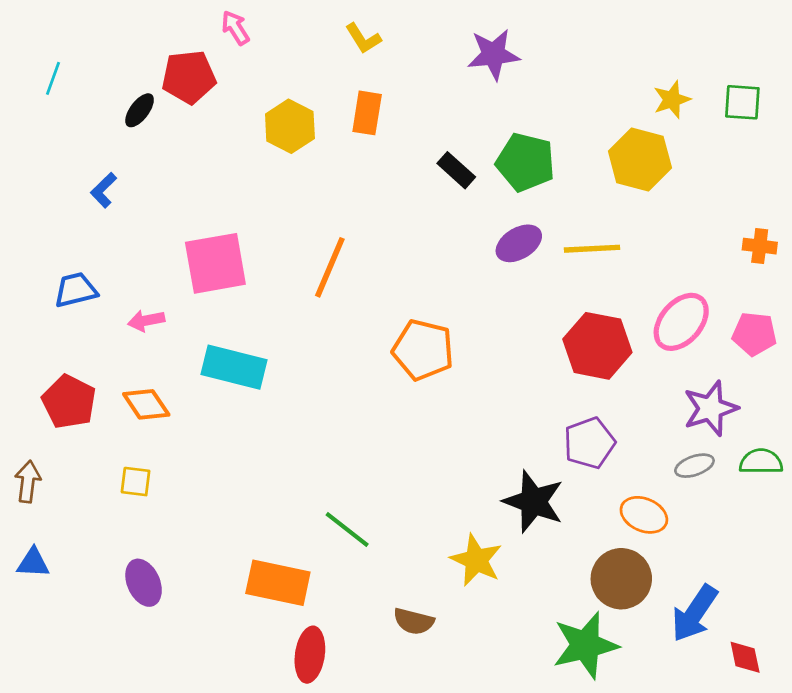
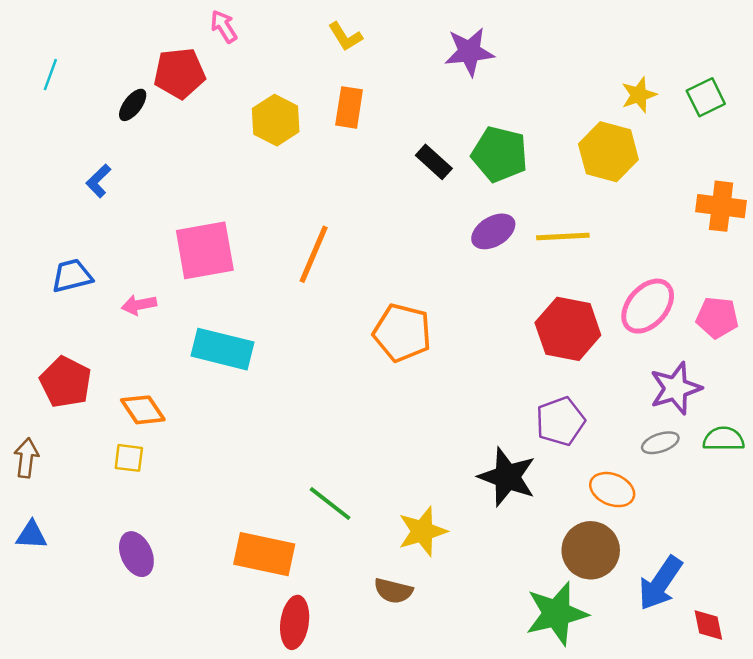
green square: (742, 102) -> (706, 97), turned -30
orange cross: (760, 246) -> (721, 206), moved, size x1.5
orange diamond: (146, 404) -> (143, 410), moved
yellow star: (476, 560) -> (422, 531), moved, turned 30

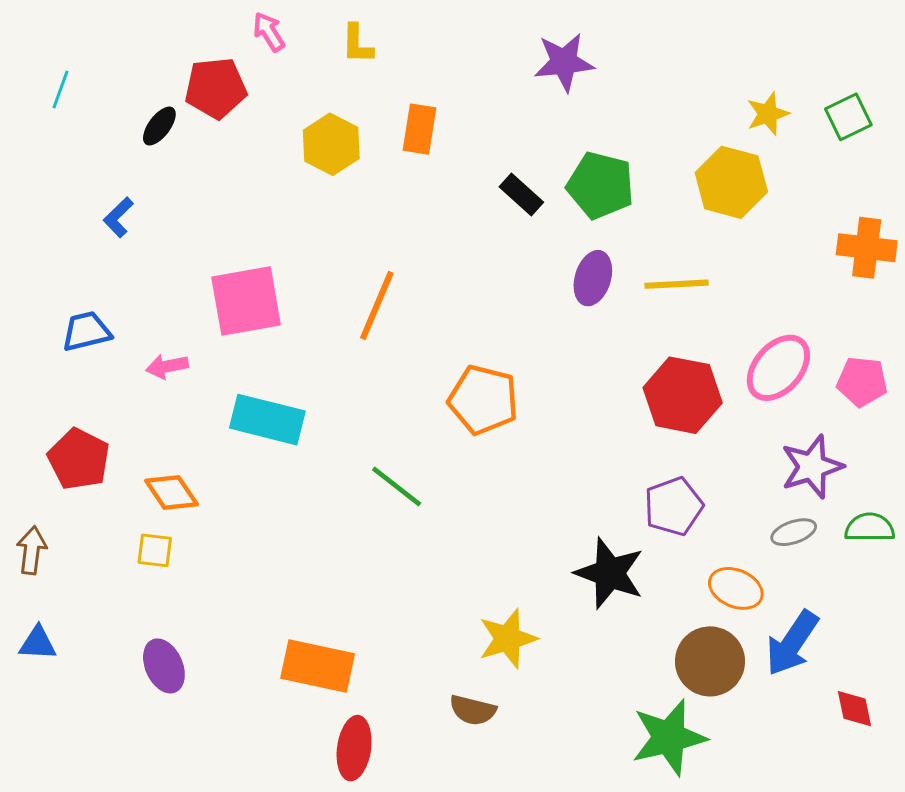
yellow L-shape: (345, 37) -> (357, 44), moved, turned 33
purple ellipse: (493, 231) -> (593, 278), turned -42
green line: (330, 503) -> (397, 486), moved
blue arrow: (660, 583) -> (792, 643), moved
red diamond: (708, 625) -> (854, 709), moved

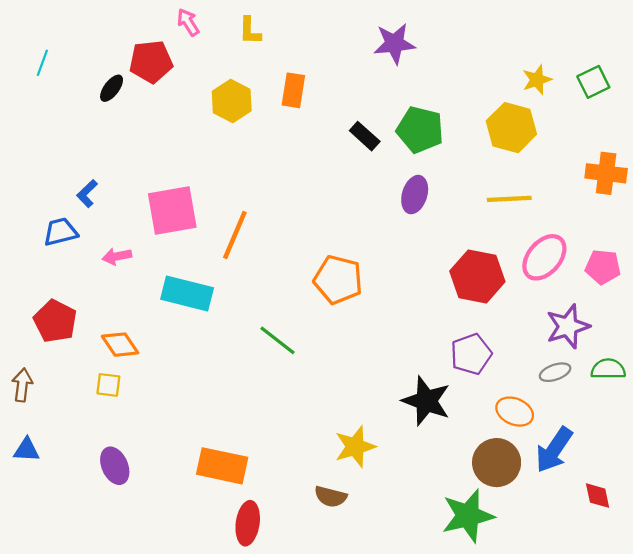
blue L-shape: (118, 217) -> (87, 194), moved
yellow line: (677, 284) -> (509, 199), moved
orange line: (377, 306) -> (235, 235), moved

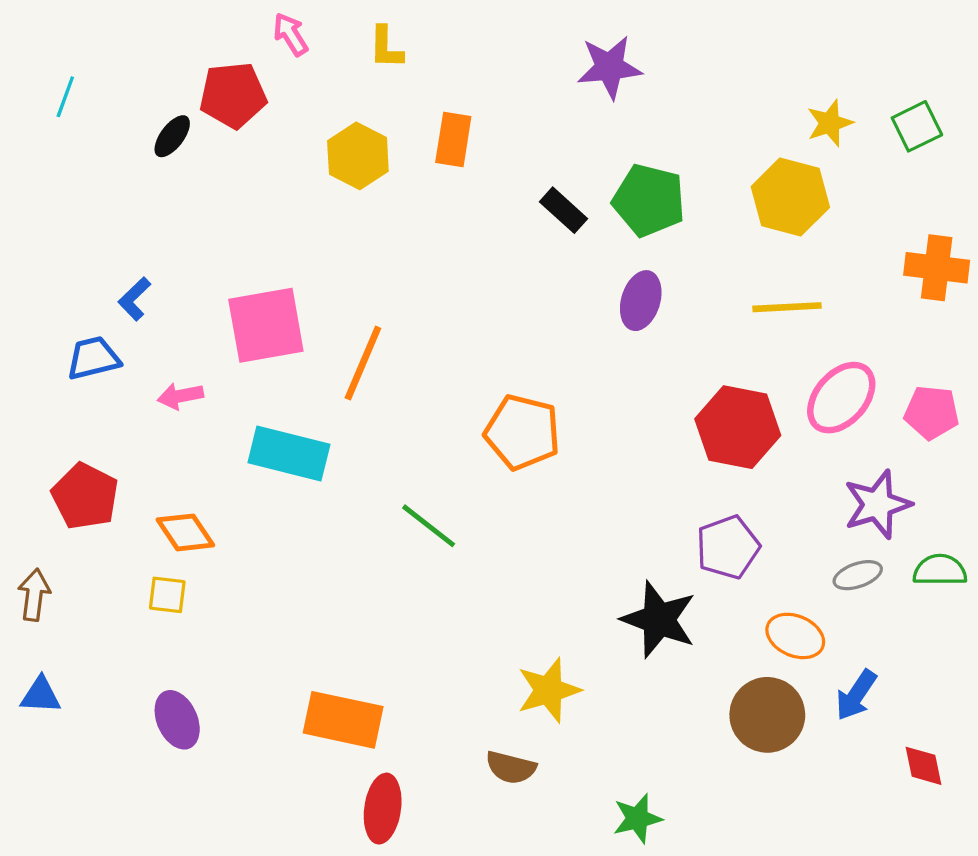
blue arrow: (554, 450) -> (856, 695), size x0.7
green star: (468, 516) -> (637, 818), moved, size x0.6

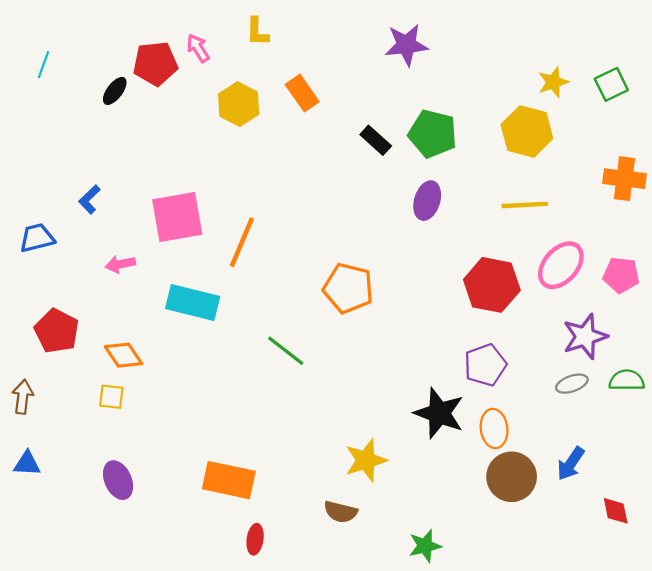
pink arrow: (291, 34) -> (198, 48), moved
orange rectangle: (453, 139) -> (302, 93), turned -44
blue trapezoid: (93, 358) -> (37, 238), moved
orange ellipse: (795, 636) -> (494, 429), moved, turned 60
red ellipse: (383, 809) -> (255, 539), size x0.7

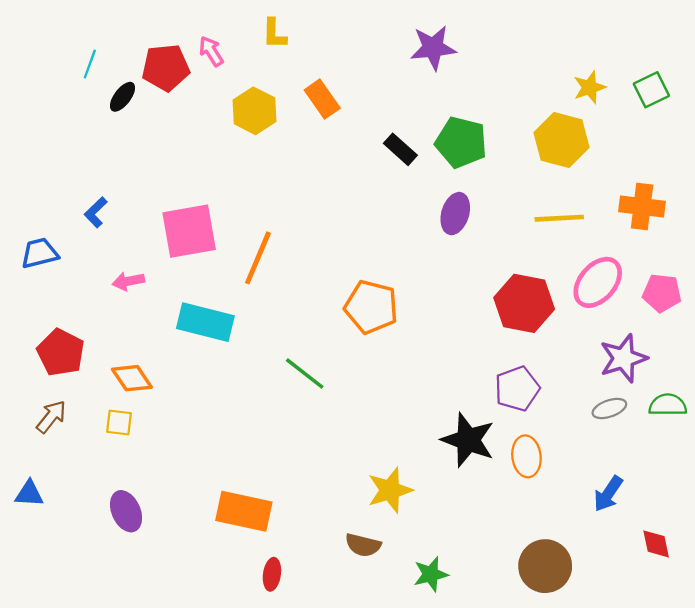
cyan line: (43, 65) -> (90, 64), moved
orange cross: (624, 179) -> (642, 207), moved
brown arrow: (23, 397) -> (51, 417), moved, turned 32
brown circle: (512, 477) -> (545, 566), moved
green star: (425, 546) -> (431, 574), moved

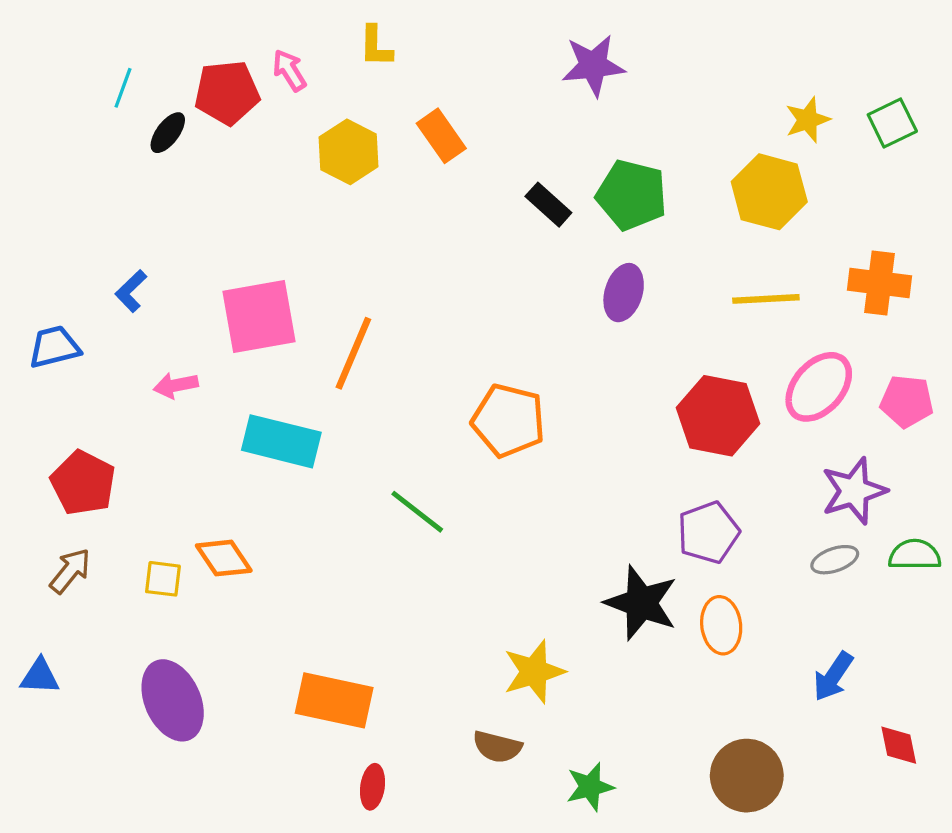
orange diamond: (132, 378) -> (224, 558), moved
purple ellipse: (126, 511) -> (173, 700), size x1.4

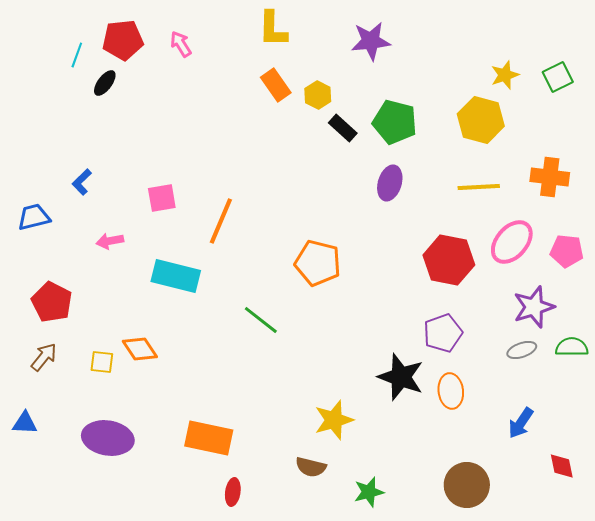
yellow L-shape: (376, 46) -> (273, 29), moved, size x1.4
red pentagon: (227, 93) -> (123, 40), moved
yellow hexagon: (349, 152) -> (318, 95), moved, size x0.7
pink square: (259, 317) -> (162, 198), size x0.6
purple ellipse: (173, 700) -> (108, 438), turned -57

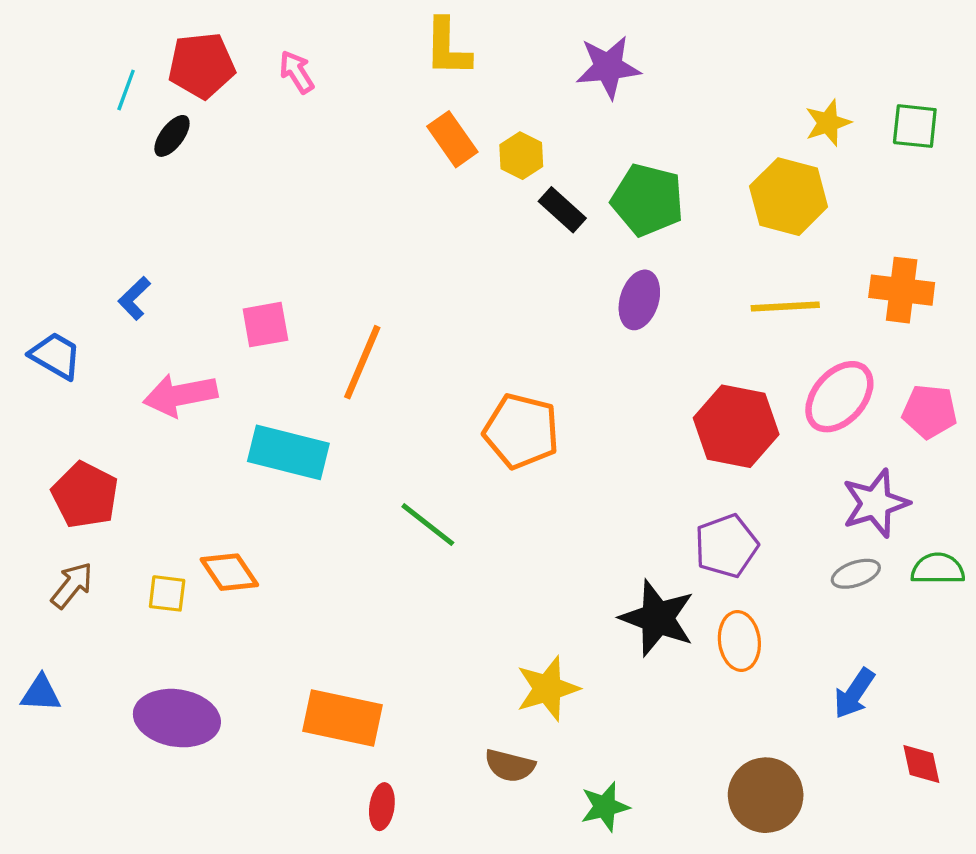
green square: (558, 77) -> (915, 126), turned 32
blue trapezoid: (34, 217) -> (56, 356), turned 44
pink arrow: (110, 241) -> (180, 395), size x1.6

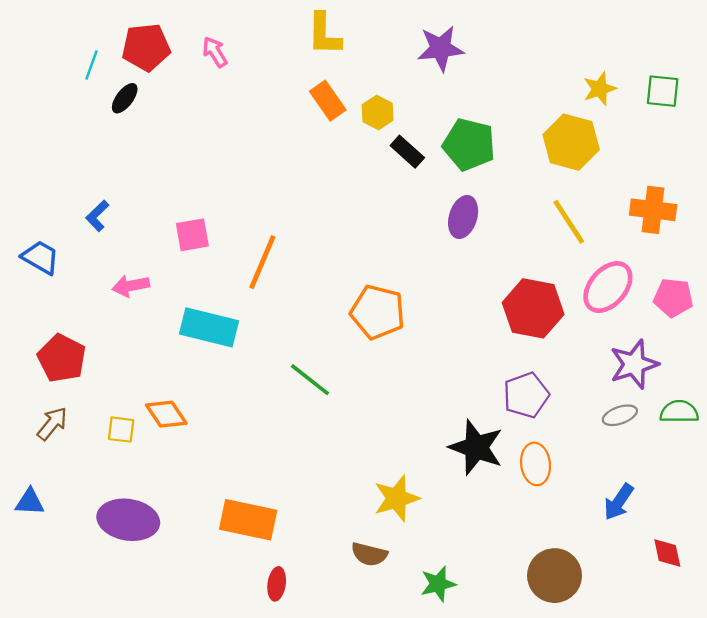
yellow line: (785, 306) -> (569, 222), turned 60
pink arrow: (180, 395) -> (131, 286), size x0.7

